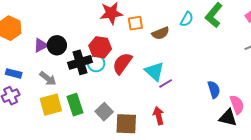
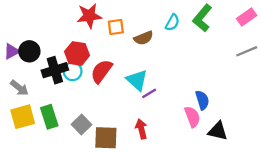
pink semicircle: (237, 105) -> (192, 117), moved

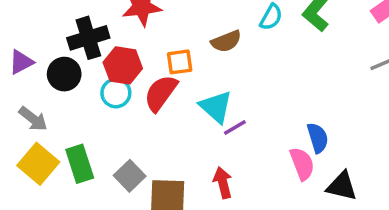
orange square: (116, 27) -> (180, 62), moved
black circle: (29, 51) -> (64, 74), moved
black cross: (55, 70) -> (88, 38), moved
yellow square: (23, 117) -> (38, 164), turned -35

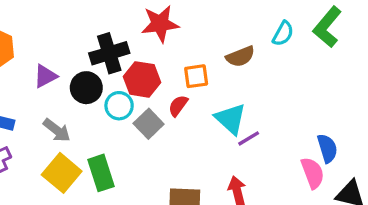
cyan circle: (116, 93) -> (119, 106), moved
red semicircle: (161, 93) -> (178, 106), size x0.6
gray square: (130, 176) -> (149, 124), moved

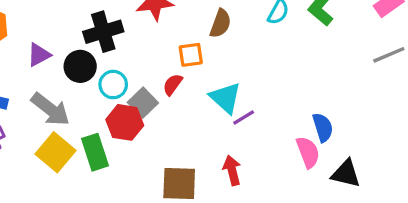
brown semicircle: (240, 56) -> (220, 23), moved, turned -48
red hexagon: (142, 79) -> (125, 122), moved
gray arrow: (57, 130) -> (50, 109), size x1.4

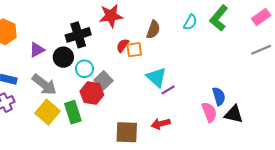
red semicircle: (173, 85) -> (123, 45), moved
red arrow: (232, 170) -> (161, 124), turned -90
black triangle: (346, 174) -> (234, 114), moved

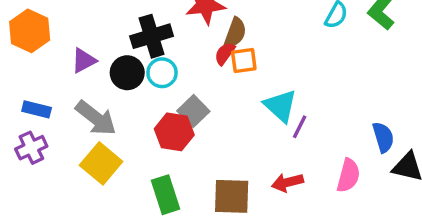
brown semicircle: (153, 30) -> (235, 33), moved
cyan circle: (84, 69) -> (162, 73), moved
purple line: (168, 90) -> (300, 127), turned -32
green rectangle: (73, 112) -> (165, 195), moved
pink semicircle: (209, 112) -> (348, 176), moved, turned 36

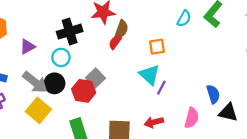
orange square: (244, 61) -> (157, 47), moved
black circle: (127, 73) -> (54, 83), moved
cyan circle: (162, 73) -> (61, 57), moved

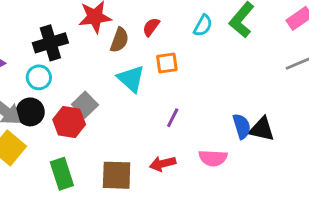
red semicircle: (115, 42) -> (151, 27), moved
cyan triangle: (149, 75) -> (131, 79), moved
black triangle: (228, 112) -> (262, 129), moved
pink semicircle: (192, 118) -> (213, 158), turned 78

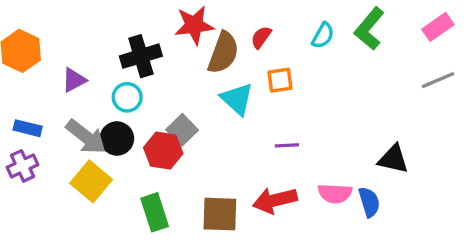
brown semicircle: (119, 40) -> (223, 53), size x1.4
purple line: (173, 118) -> (287, 145), turned 60
blue semicircle: (242, 126) -> (369, 202), moved
red arrow: (163, 164) -> (275, 200), size x1.4

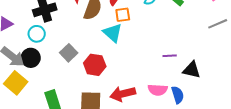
orange square: (280, 80) -> (123, 15), moved
cyan triangle: (237, 99) -> (113, 33), moved
purple line: (287, 145) -> (170, 56), moved
red hexagon: (163, 151) -> (95, 65), moved

